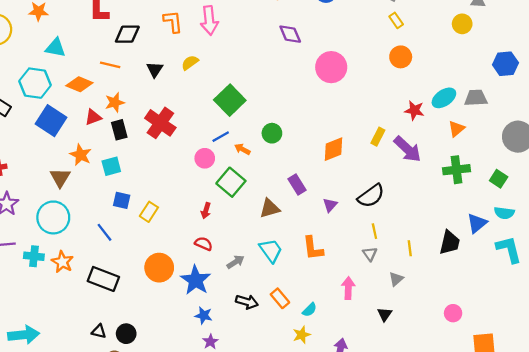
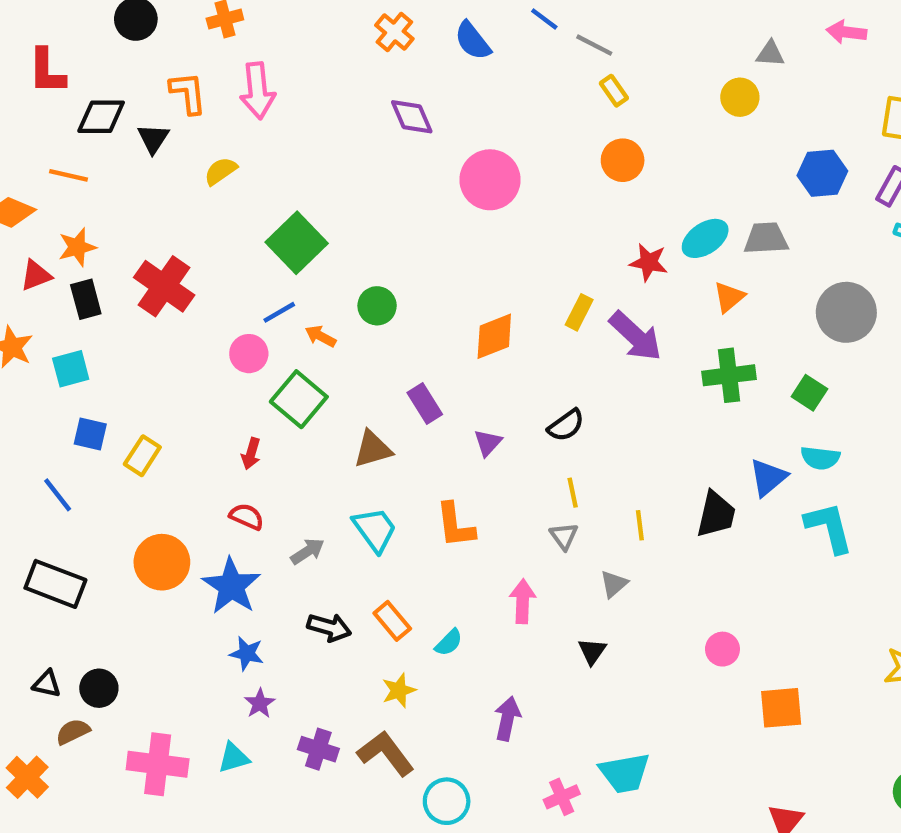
black triangle: (155, 69) -> (153, 138), moved
black semicircle: (371, 196) -> (566, 425), size x0.7
yellow star: (302, 335) -> (399, 690), moved

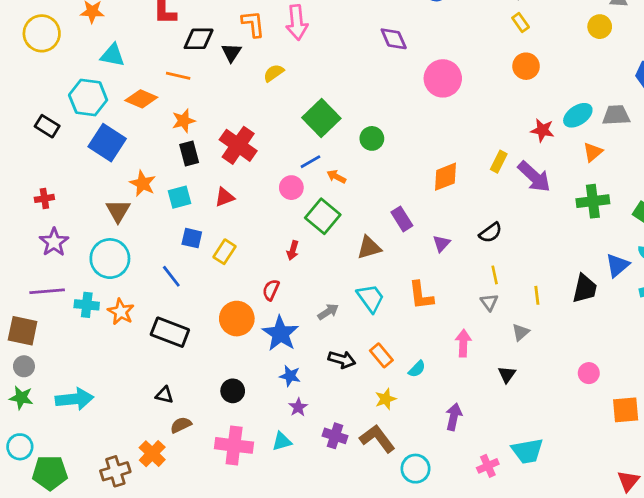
red triangle: (36, 275) -> (225, 197), moved
green circle: (377, 306) -> (372, 138), moved
red semicircle: (247, 517) -> (271, 290), moved, turned -90
black circle: (99, 688) -> (233, 391), moved

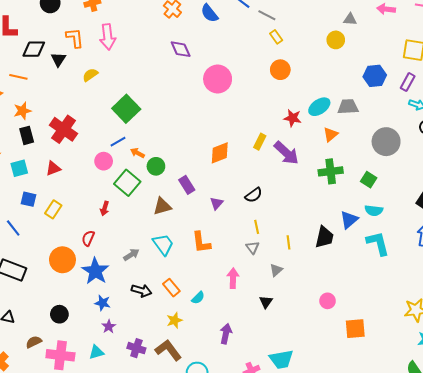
green circle: (372, 138) -> (156, 166), moved
brown semicircle: (181, 425) -> (34, 342), moved

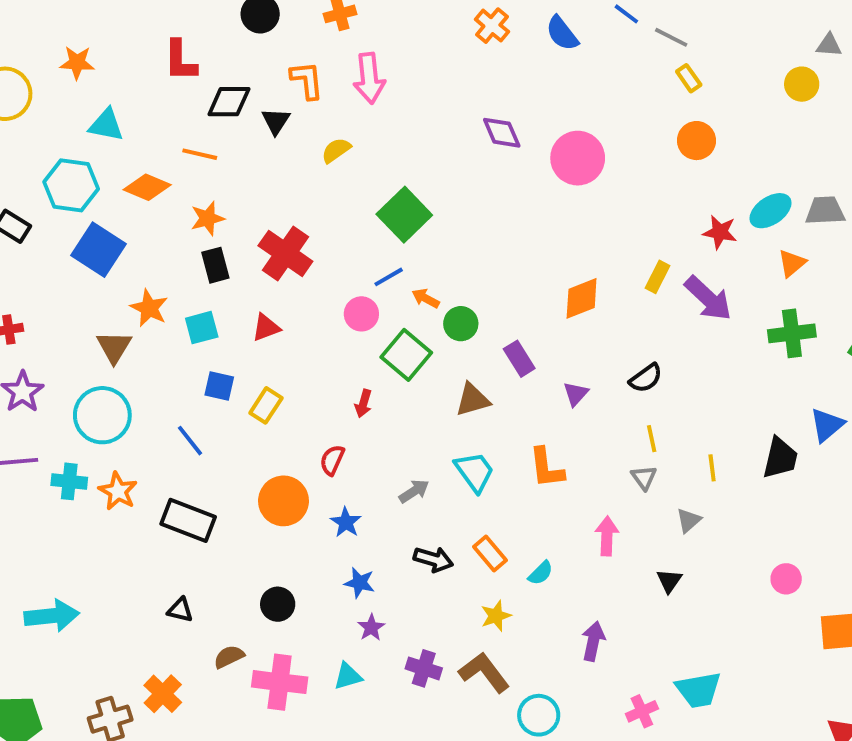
purple diamond: (181, 49) -> (502, 133), moved
blue star: (95, 271) -> (346, 522), size x0.6

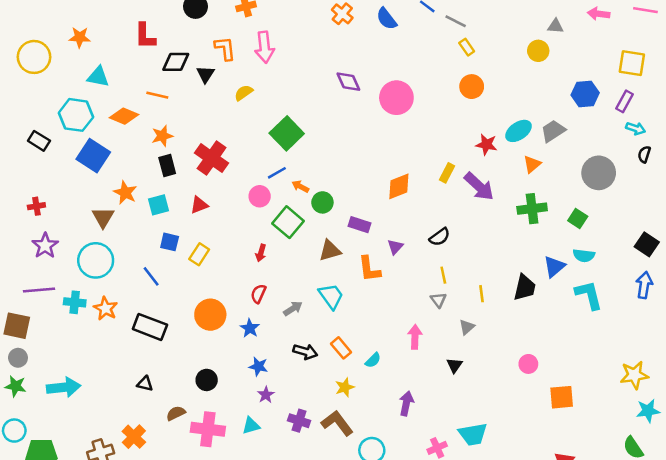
gray trapezoid: (825, 211) -> (553, 131), turned -30
purple rectangle: (519, 359) -> (359, 225), turned -40
red semicircle: (332, 460) -> (258, 294), moved
orange L-shape: (546, 468) -> (369, 269), moved

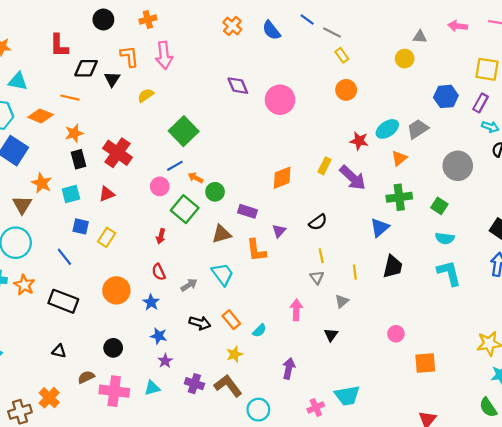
blue triangle: (554, 267) -> (380, 228), moved
red semicircle: (258, 294) -> (159, 272), turned -49

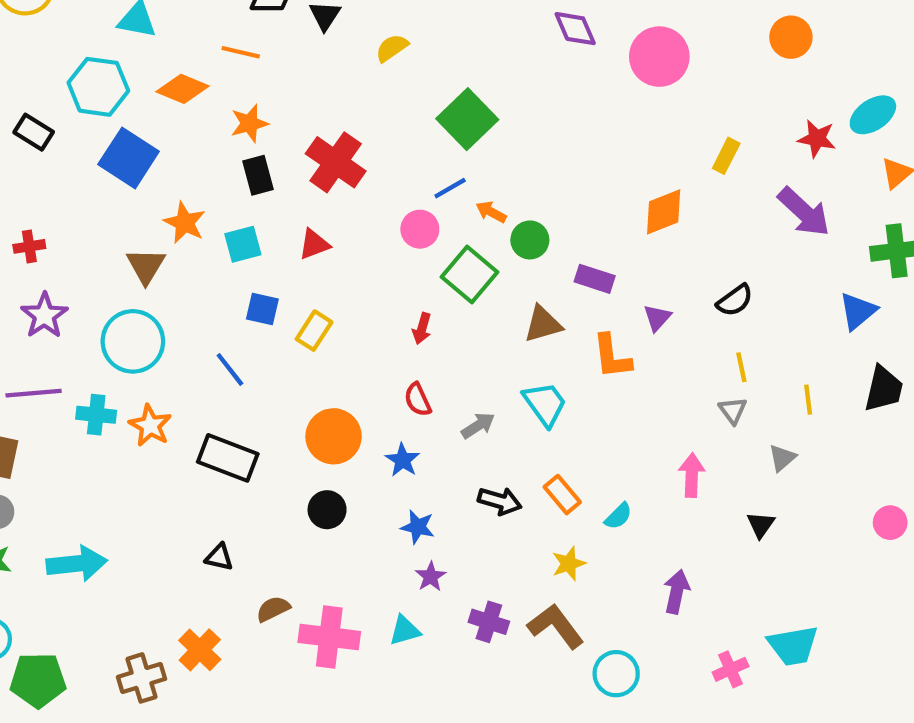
yellow rectangle: (324, 166) -> (726, 156), moved
black circle: (113, 348) -> (327, 510), moved

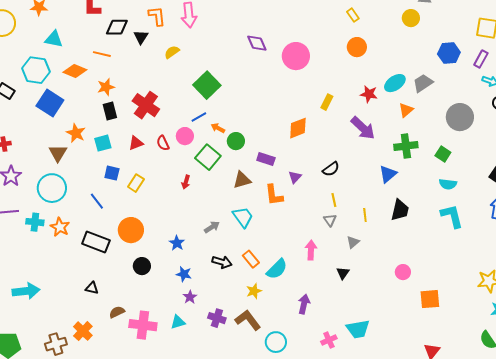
red semicircle: (418, 400) -> (163, 143), moved
orange circle: (334, 436) -> (131, 230), moved
cyan semicircle: (618, 516) -> (277, 269), size x1.6

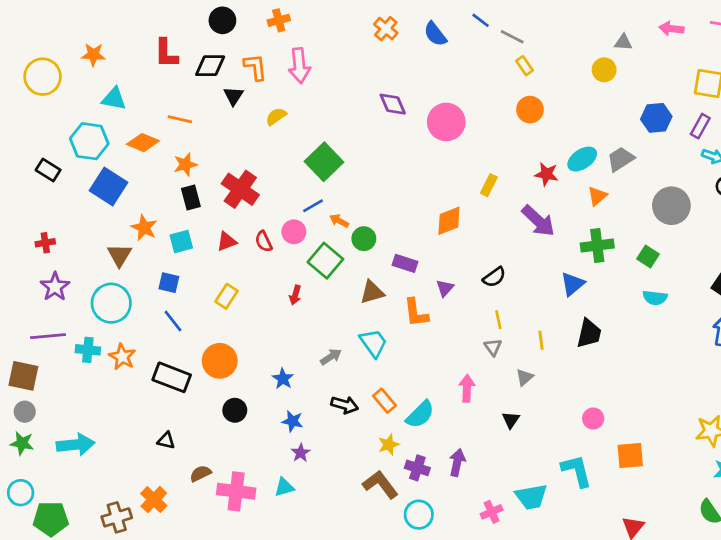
black diamond: (117, 27) -> (210, 66), moved
blue square: (112, 173) -> (169, 283), moved
cyan L-shape: (452, 216) -> (577, 471), moved
purple cross: (217, 318) -> (417, 468), moved

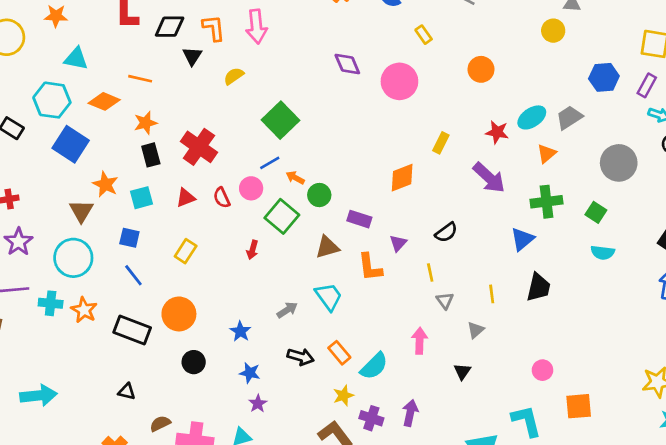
yellow rectangle: (524, 66) -> (424, 35), moved
yellow line: (498, 320) -> (430, 273), moved

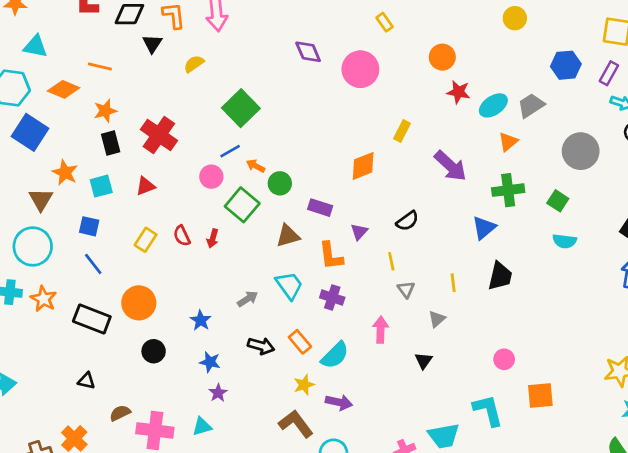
red star: (497, 132) -> (458, 92), moved
red semicircle: (222, 198) -> (182, 236), moved
purple arrow: (410, 413) -> (339, 402), moved, turned 90
purple cross: (371, 418) -> (332, 298), moved

